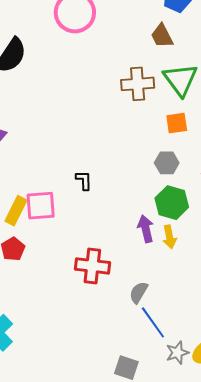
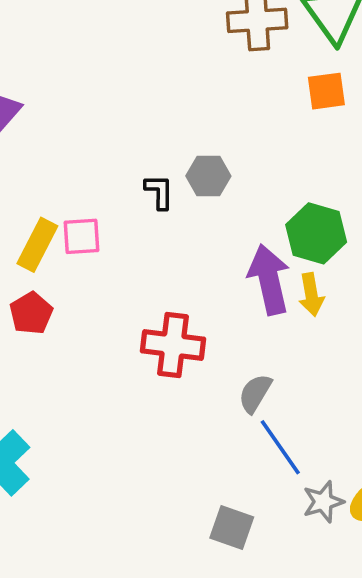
gray hexagon: (167, 163) -> (208, 176), moved
pink square: (41, 206) -> (82, 236), size x0.7
purple arrow: (146, 229) -> (269, 279), size x1.4

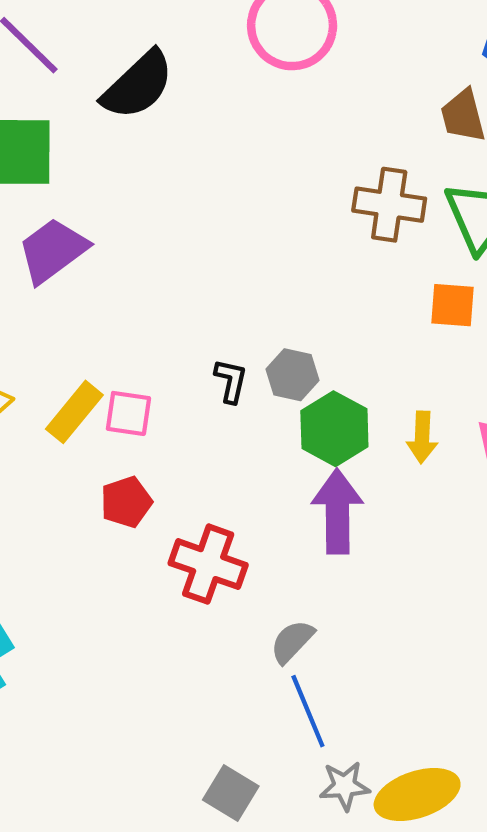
green hexagon: (316, 233) -> (334, 429), moved
yellow arrow: (311, 295) -> (422, 437), moved
red pentagon: (31, 313) -> (126, 502), moved

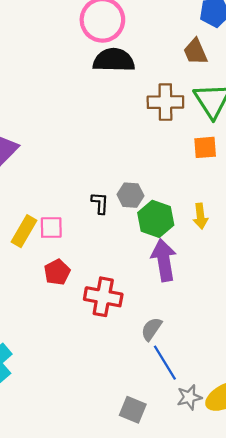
black semicircle: (138, 85) -> (114, 60), moved, turned -126

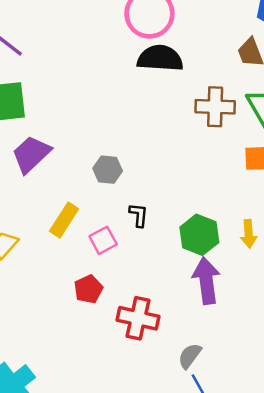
gray hexagon: (130, 195) -> (108, 170), moved
pink square: (51, 228) -> (103, 240), moved, turned -30
yellow rectangle: (24, 231) -> (64, 220), moved

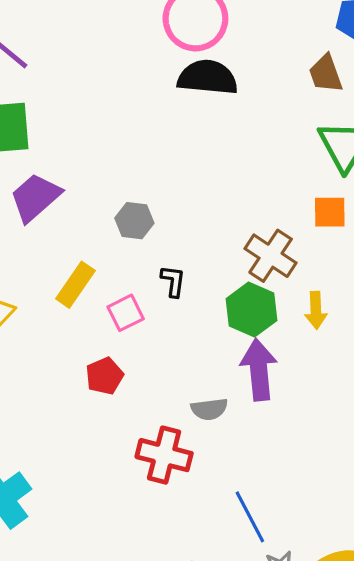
brown cross: (215, 107) -> (271, 256), moved, turned 30
red cross: (138, 318) -> (164, 455), moved
gray semicircle: (190, 356) -> (209, 409), moved, turned -136

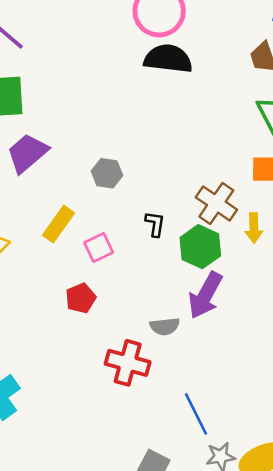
black L-shape: (173, 281) -> (155, 224), moved
yellow arrow: (316, 310) -> (254, 228), moved
purple arrow: (259, 370) -> (205, 295), turned -147

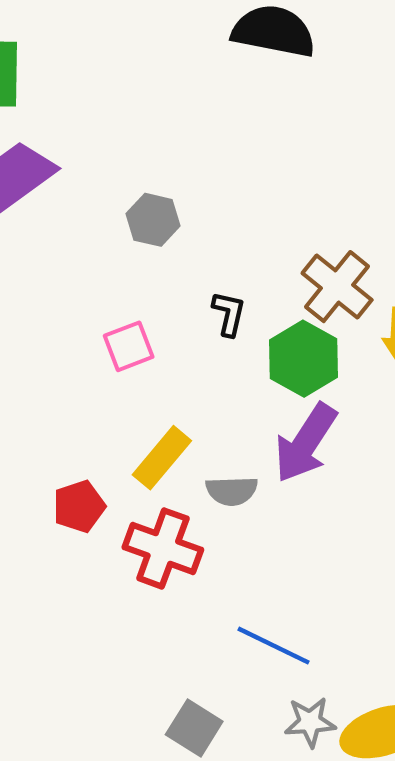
yellow rectangle: (59, 224) -> (162, 458), moved
red pentagon: (81, 298) -> (79, 506), moved
blue line: (196, 414) -> (274, 646), turned -42

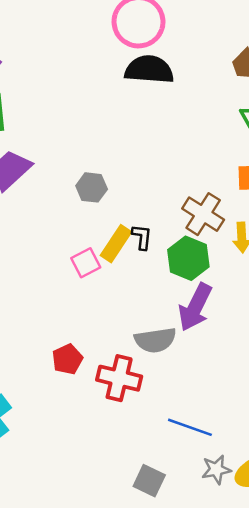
yellow rectangle: (162, 458) -> (116, 244), moved
gray semicircle: (232, 491) -> (155, 340), size x1.4

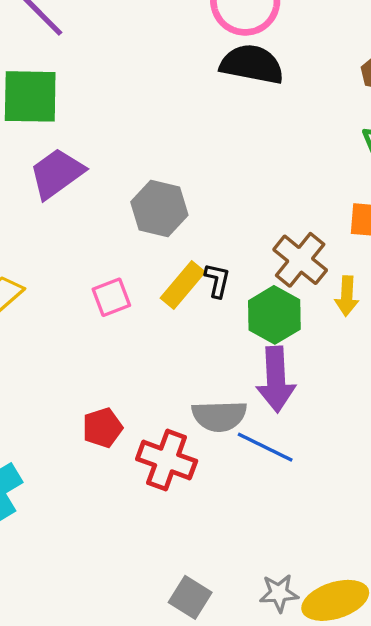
gray hexagon: (92, 187) -> (159, 209), size x1.4
pink square: (86, 263) -> (111, 297), moved
purple arrow: (195, 307) -> (276, 379), turned -36
blue line: (190, 427) -> (265, 447), moved

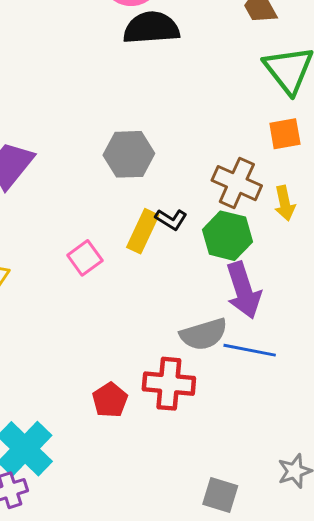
gray hexagon: (159, 209) -> (129, 154), moved
black L-shape: (217, 280) -> (171, 219), turned 124
red pentagon: (102, 428) -> (110, 400), moved

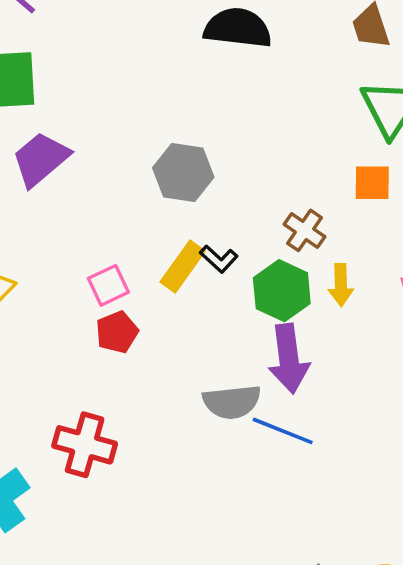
brown cross: (237, 183) -> (305, 230), size x0.7
yellow arrow: (285, 203) -> (341, 285), moved
red cross: (169, 384) -> (85, 445), moved
red pentagon: (110, 400) -> (117, 332), moved

